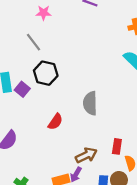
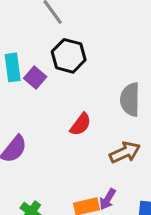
brown arrow: (86, 155) -> (125, 152), moved

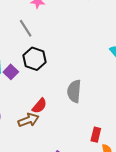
brown arrow: (125, 152) -> (28, 120), moved

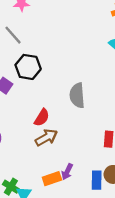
brown arrow: (28, 120) -> (46, 138), moved

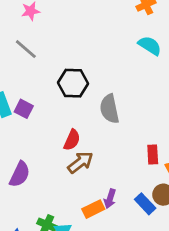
black hexagon: (28, 67) -> (73, 83), moved
blue rectangle: (97, 180) -> (145, 204), turned -36

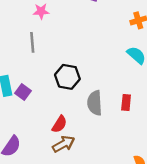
gray line: (26, 49) -> (32, 42), turned 36
red rectangle: (153, 154) -> (126, 103), moved

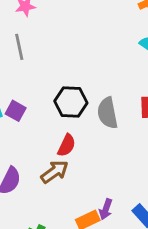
black hexagon: (67, 77) -> (71, 102), moved
brown arrow: (64, 144) -> (55, 172), moved

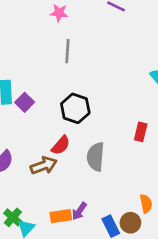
gray line: (19, 47) -> (67, 51), moved
gray semicircle: (107, 113) -> (96, 157), moved

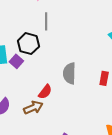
black hexagon: (75, 108) -> (28, 44), moved
gray semicircle: (96, 157) -> (69, 73), moved

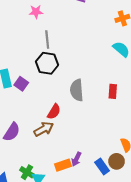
black hexagon: (28, 44) -> (47, 63), moved

